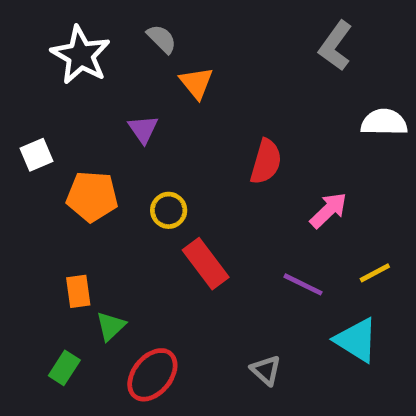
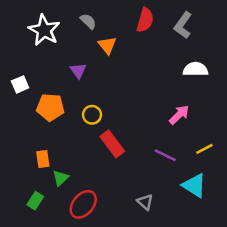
white semicircle: (384, 122) -> (196, 69), moved
red semicircle: (266, 162) -> (145, 20), moved

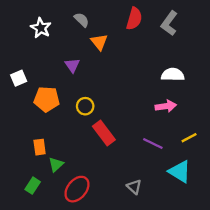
white star: (44, 30) -> (41, 28), size x0.7
white semicircle: (196, 69) -> (173, 75), moved
pink arrow: (179, 115) -> (166, 106), turned 36

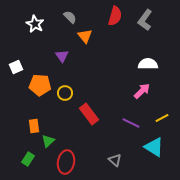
yellow circle: (85, 106) -> (65, 93), moved
pink arrow: (166, 106) -> (142, 91), turned -36
red ellipse: (77, 189) -> (66, 162), turned -30

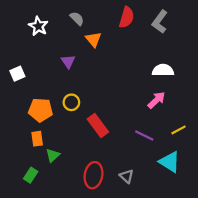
orange pentagon: (40, 85) -> (41, 110), moved
red ellipse: (66, 162) -> (93, 175), moved

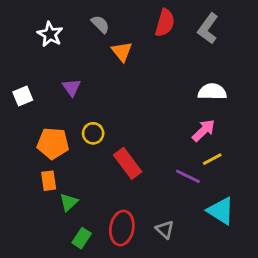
purple triangle: (68, 61) -> (72, 87), moved
yellow line: (178, 130) -> (212, 159), moved
green rectangle: (31, 175) -> (82, 238), moved

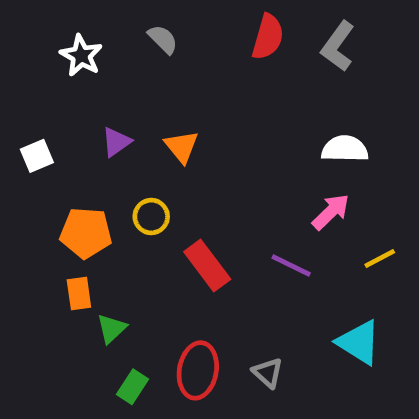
orange triangle: (122, 51) -> (182, 147), moved
purple triangle: (72, 87) -> (116, 142), turned 30
yellow line: (212, 159) -> (380, 258), moved
purple line: (188, 176) -> (291, 265), moved

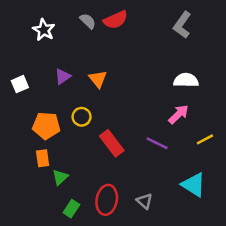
red semicircle: (268, 37) -> (116, 20), moved, turned 50

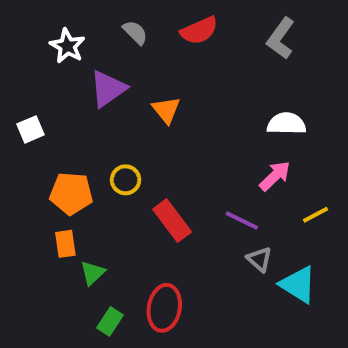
red semicircle: (116, 20) -> (199, 30), moved
purple triangle: (63, 76) -> (108, 89), moved, size x1.5
orange triangle: (98, 79) -> (166, 110), moved
gray triangle: (144, 201) -> (259, 259), moved

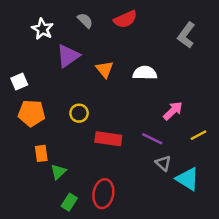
gray L-shape: (281, 38) -> (186, 35), moved
white semicircle: (286, 124) -> (145, 73), moved
orange pentagon: (71, 193) -> (31, 113), moved
red rectangle: (172, 221) -> (108, 139), turned -45

